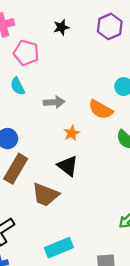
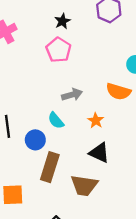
pink pentagon: (26, 53) -> (58, 50), moved, turned 30
cyan semicircle: (18, 86) -> (56, 120), moved

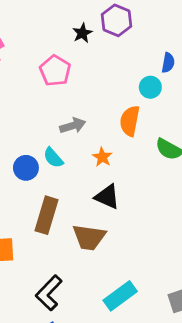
black star: (62, 21) -> (82, 33), moved
orange semicircle: (118, 91) -> (130, 121), turned 85
blue circle: (35, 140) -> (26, 168), moved

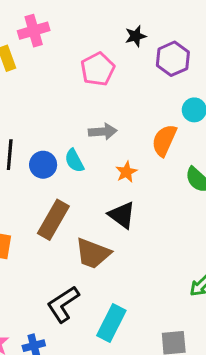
purple hexagon: (117, 20) -> (173, 59), moved
black L-shape: (49, 293) -> (63, 304), moved
cyan rectangle: (120, 296) -> (111, 323), turned -40

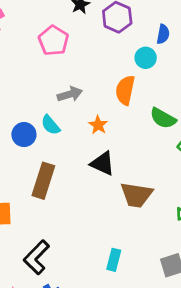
brown trapezoid: (93, 253) -> (136, 195), moved
black L-shape: (63, 304) -> (36, 257), moved
cyan rectangle: (111, 323) -> (114, 260), size x0.7

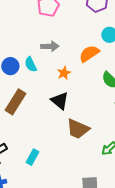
orange semicircle: (125, 90) -> (89, 54), turned 30
cyan rectangle: (114, 260) -> (33, 157), moved

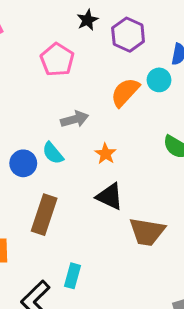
orange semicircle: (89, 54) -> (125, 92), moved
cyan rectangle: (33, 157) -> (73, 276), moved

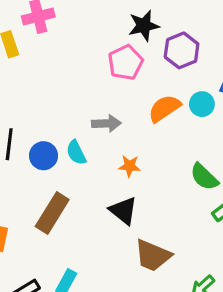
black star: (87, 20) -> (144, 26), size x1.4
pink pentagon: (57, 60) -> (126, 62), moved
orange star: (106, 154) -> (130, 166), turned 30

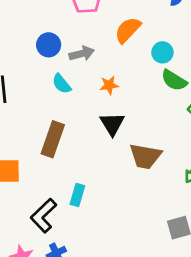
cyan circle: (202, 104) -> (162, 52), moved
blue circle: (44, 156) -> (49, 45), moved
black triangle: (123, 211) -> (112, 124), turned 32

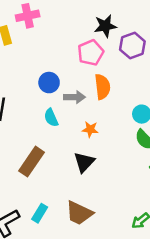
orange semicircle: (128, 30) -> (102, 87), moved, turned 115
brown trapezoid: (145, 156) -> (79, 213), moved

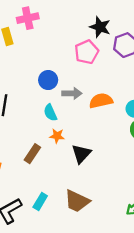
black star: (105, 26) -> (100, 27), turned 30
orange semicircle: (102, 87) -> (101, 101), moved, turned -95
orange star: (90, 129) -> (57, 136), moved
brown rectangle: (31, 162) -> (32, 154), size x0.7

